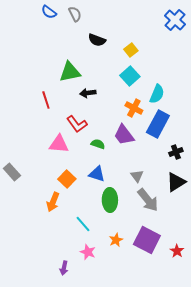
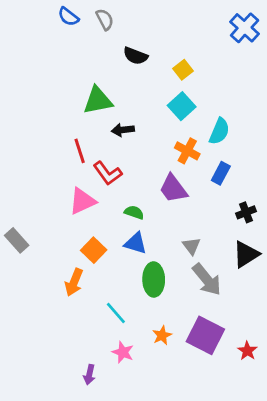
red line: (46, 100) -> (80, 151), moved
blue rectangle: (158, 124) -> (221, 173), size x0.6
pink triangle: (59, 144) -> (82, 201), turned -30
green semicircle: (98, 144) -> (134, 212), moved

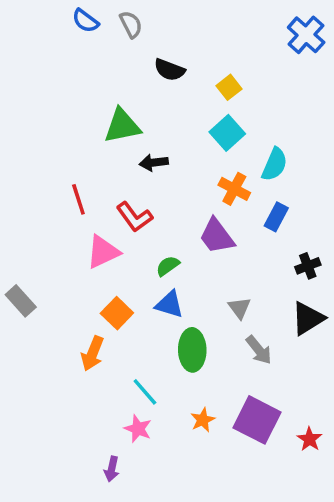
red line: (80, 151) -> (78, 199), moved
green semicircle: (134, 212) -> (168, 266), turned -54
gray arrow: (207, 279) -> (259, 350), size x0.7
pink star: (123, 352) -> (138, 429), moved

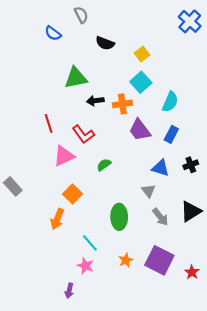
blue semicircle: (85, 21) -> (53, 33), moved
orange cross: (234, 189) -> (122, 104), moved, turned -36
purple trapezoid: (217, 236) -> (140, 130), moved
blue triangle: (169, 304) -> (160, 168), moved
black triangle: (308, 318) -> (191, 211), moved

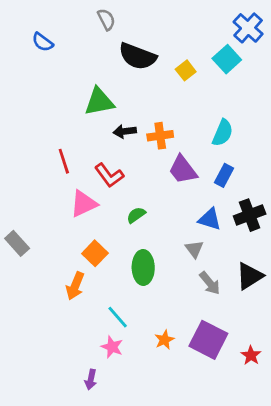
blue semicircle: (53, 33) -> (43, 42), moved
black semicircle: (105, 43) -> (138, 56), size x1.5
cyan square: (141, 82) -> (227, 59), moved
black cross: (191, 165) -> (250, 215), size x1.5
green ellipse: (119, 217) -> (143, 268), moved

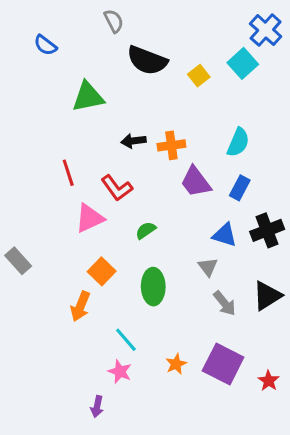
green triangle: (99, 102) -> (88, 97), moved

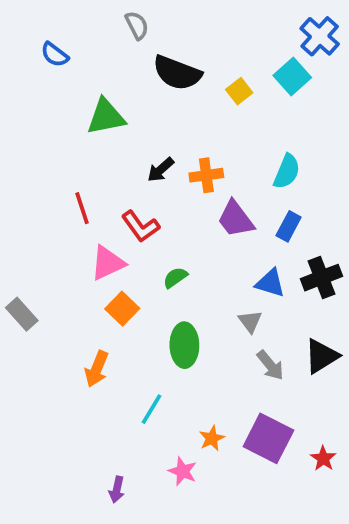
black arrow: (133, 141) -> (161, 170), turned -35
orange square: (102, 271) -> (122, 309), moved
cyan line: (126, 340) -> (152, 409), turned 72
pink star: (120, 372) -> (183, 471), moved

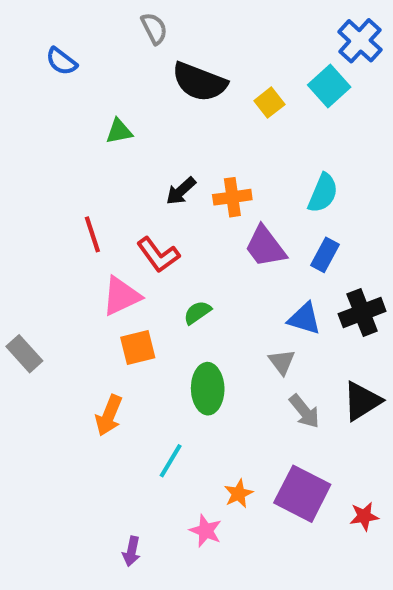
green triangle: (106, 117) -> (119, 131), size x0.6
orange square: (122, 309) -> (138, 347), turned 32
red star: (323, 458) -> (364, 516), turned 30

